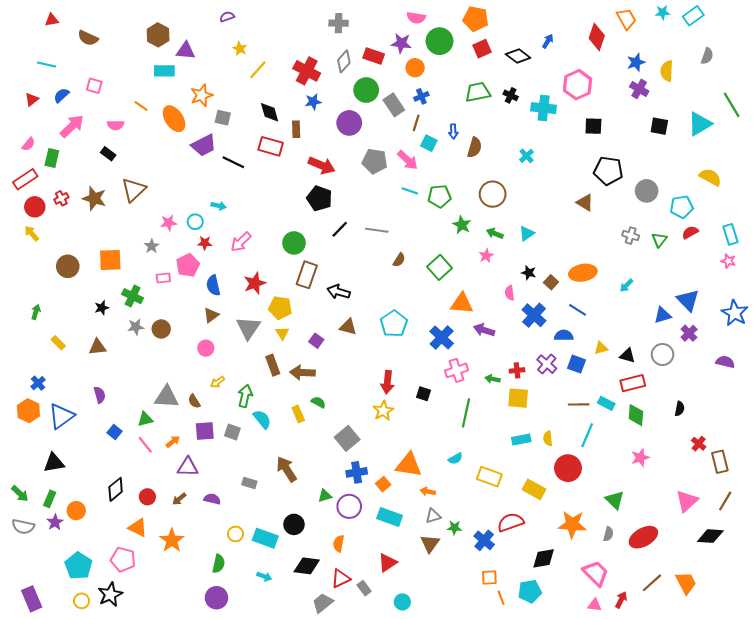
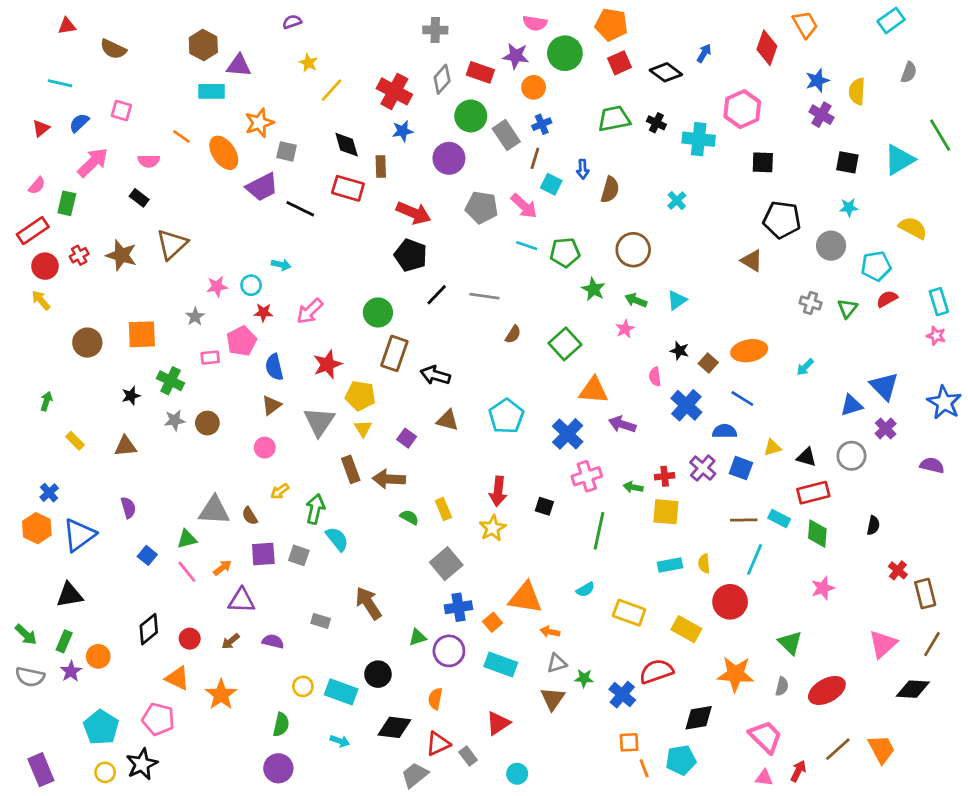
cyan star: (663, 12) -> (849, 207), moved
yellow rectangle: (298, 414) -> (443, 509), moved

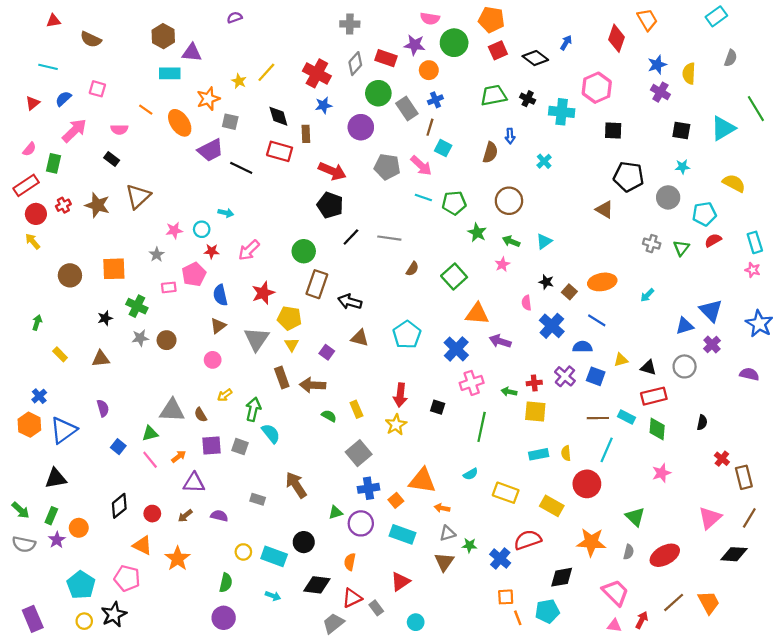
yellow star: (308, 63) -> (239, 81), moved
blue arrow: (583, 169) -> (510, 136), moved

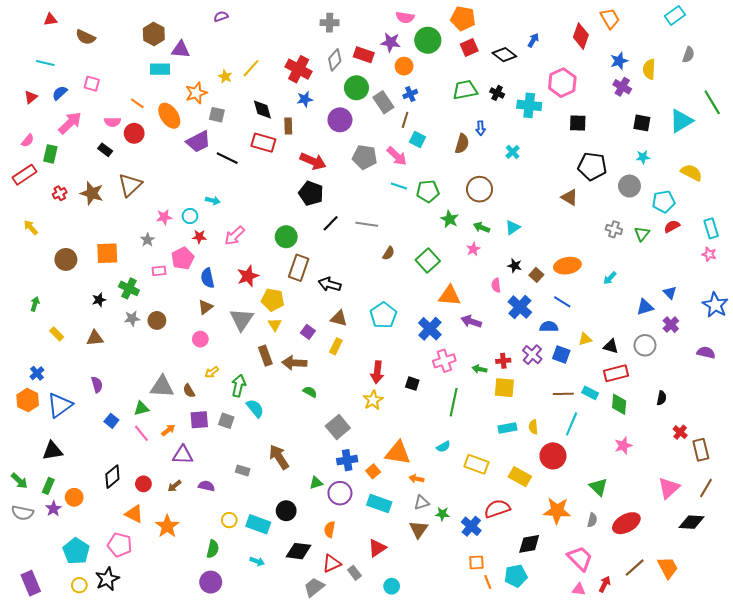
red circle: (36, 214) -> (134, 133), moved
blue triangle: (711, 310) -> (670, 293), size x0.6
yellow rectangle: (356, 409) -> (336, 346), moved, turned 49

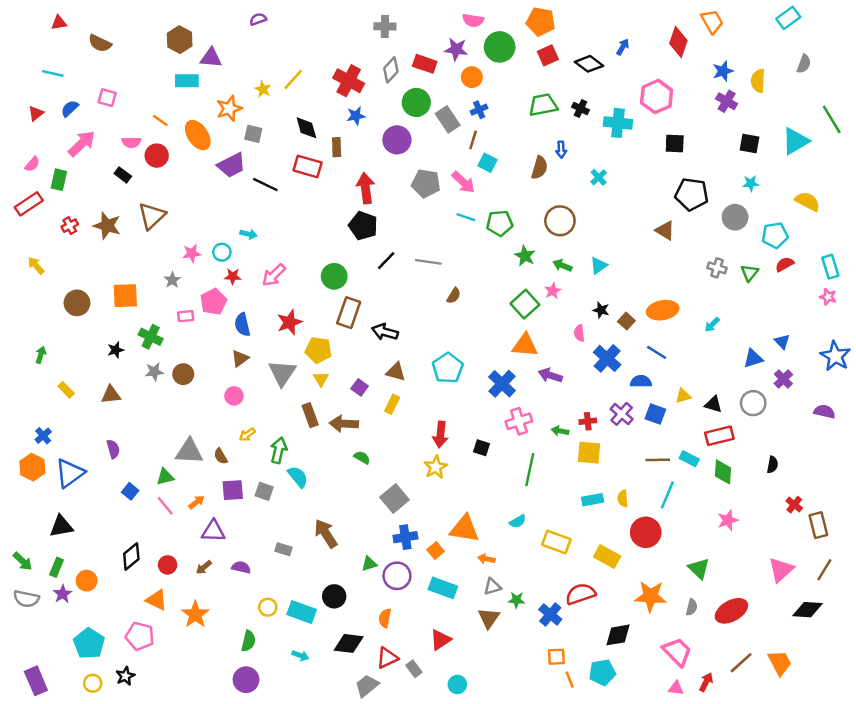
red arrow: (313, 161) -> (366, 188), turned -120
green square: (428, 260) -> (525, 304), moved
black star: (107, 579) -> (125, 676), size x0.7

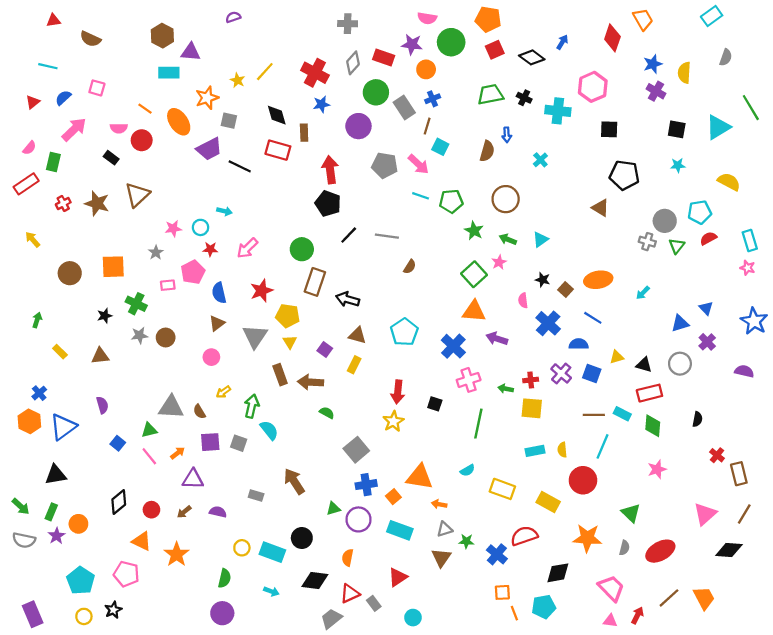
gray circle: (735, 217) -> (665, 221), moved

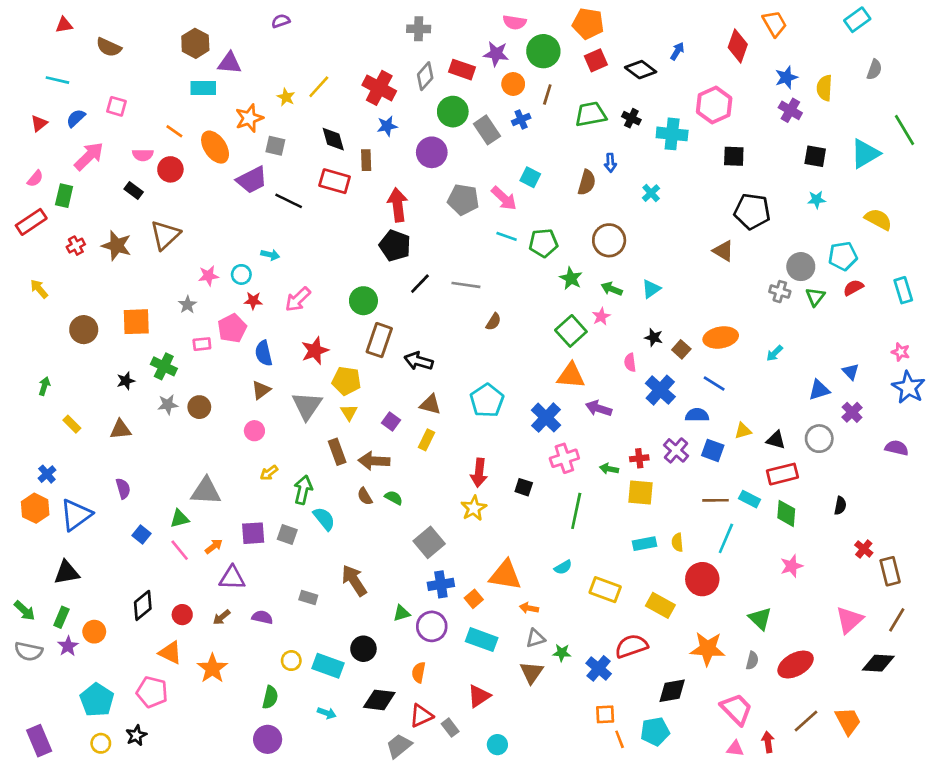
brown line: (427, 126) -> (547, 95), moved
pink star: (748, 268) -> (901, 352), moved
brown semicircle: (199, 412) -> (365, 496), moved
red arrow: (637, 615) -> (768, 742), turned -35

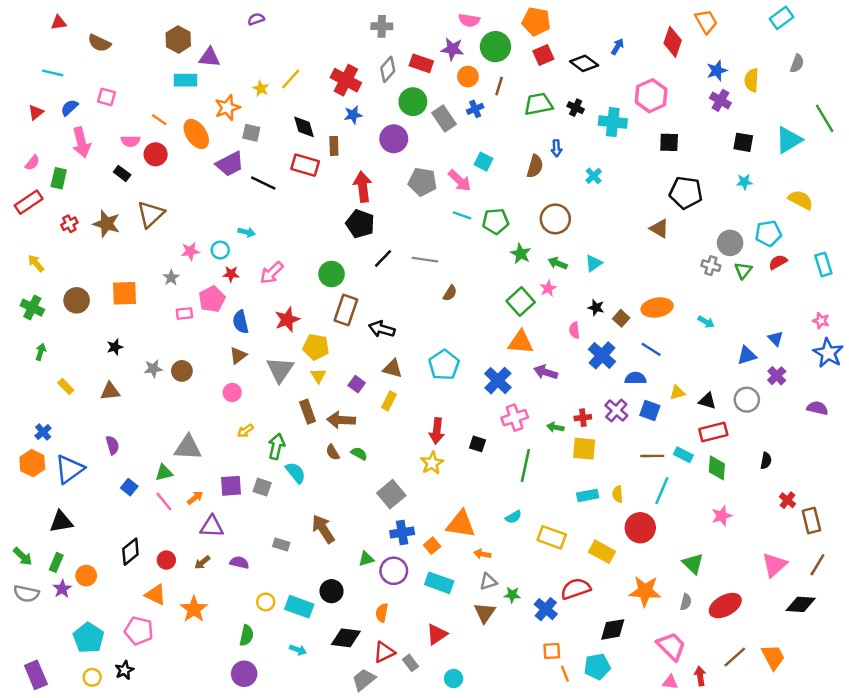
pink arrow: (89, 156) -> (81, 142), turned 120
cyan arrow: (775, 353) -> (706, 322), turned -105
green cross: (164, 366) -> (32, 308), moved

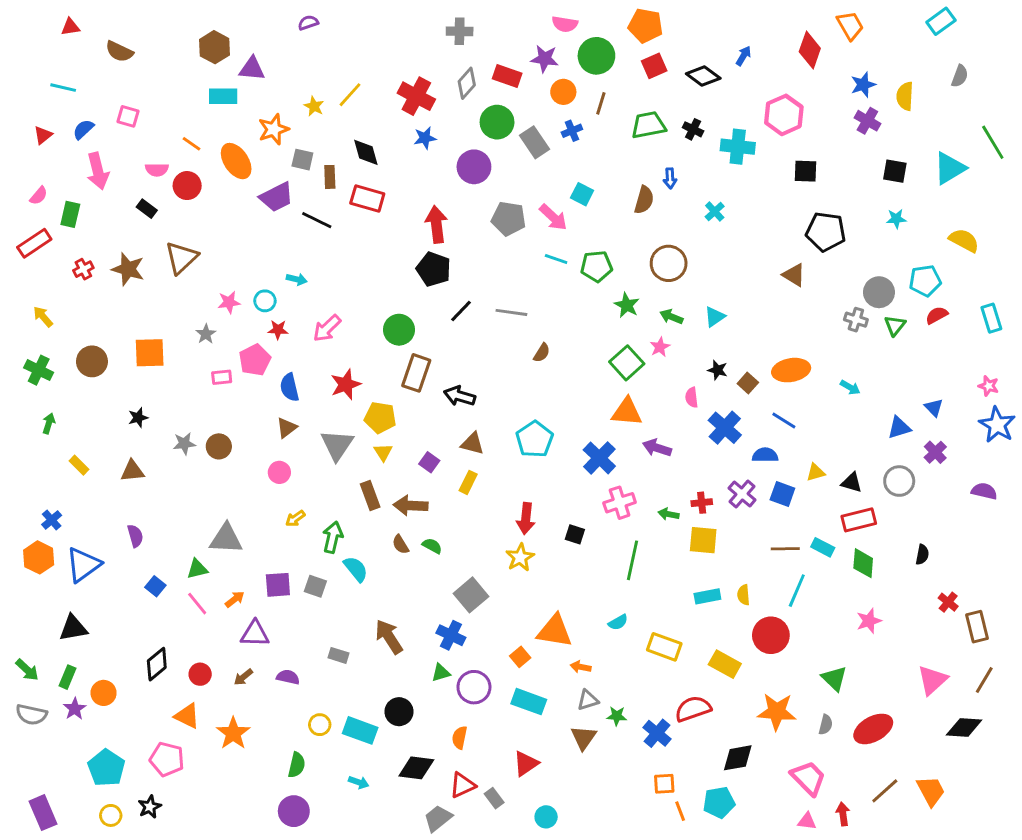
brown rectangle: (334, 146) -> (330, 177), moved
blue cross: (402, 533) -> (451, 635), moved, turned 35

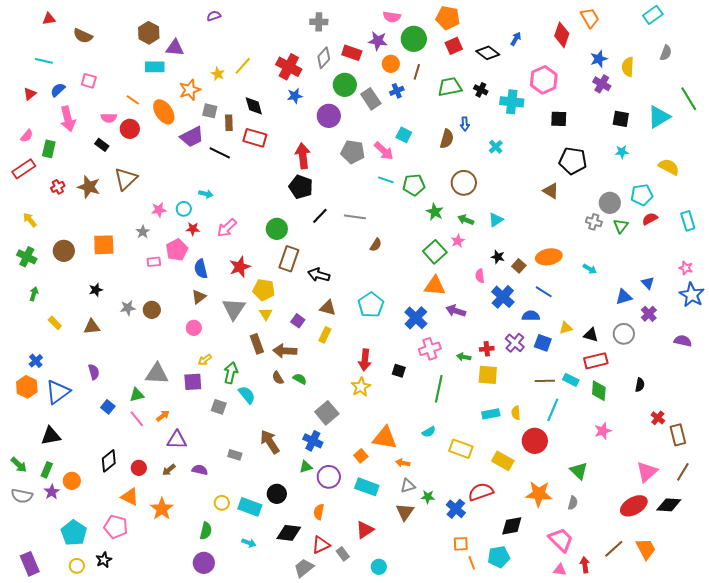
purple square: (278, 585) -> (193, 382), moved
red ellipse: (873, 729) -> (634, 506), moved

